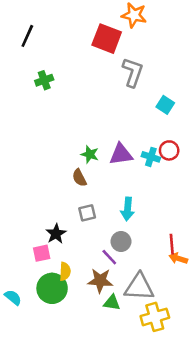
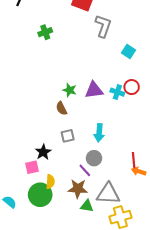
green cross: (44, 80) -> (45, 32), moved

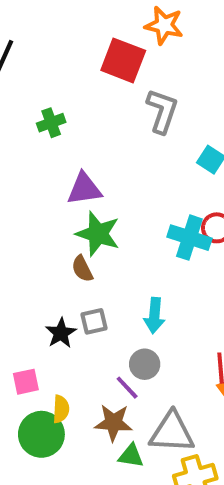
green star: (70, 90) -> (98, 234), size x1.6
purple triangle: (94, 90) -> (84, 189), moved
cyan cross: (117, 92) -> (189, 238), size x1.5
black star: (43, 152) -> (61, 333), moved

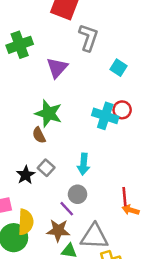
green cross: (51, 123) -> (20, 45), size x1.5
purple triangle: (84, 189) -> (57, 68), moved, turned -40
gray square: (94, 321) -> (46, 168), turned -35
yellow semicircle: (61, 409) -> (26, 222), size x1.5

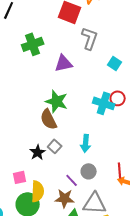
purple triangle: (57, 68) -> (64, 63), turned 36
brown semicircle: (39, 135) -> (49, 119), size x1.5
gray circle: (78, 194) -> (89, 171), moved

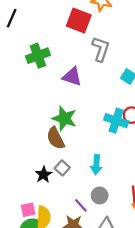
purple triangle: (64, 63) -> (72, 77), turned 30
pink square: (20, 177) -> (28, 210), moved

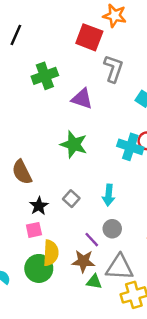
brown semicircle: (56, 138) -> (22, 172), moved
black star: (43, 175) -> (39, 206), moved
pink square: (28, 210) -> (34, 230), moved

